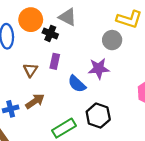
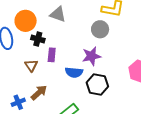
black cross: (50, 33) -> (38, 39), moved
blue semicircle: (77, 84) -> (74, 72), turned -30
black hexagon: (98, 116) -> (97, 85), moved

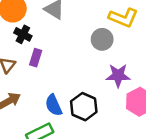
purple star: (91, 56) -> (118, 75), moved
blue semicircle: (74, 72) -> (54, 105), moved, turned 48

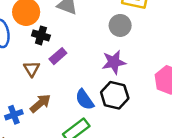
purple rectangle: (36, 58) -> (58, 56), turned 42
purple star: (118, 75) -> (114, 62), moved

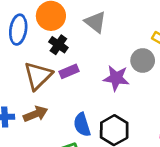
purple star: (114, 62) -> (116, 78), moved
brown triangle: (32, 69) -> (38, 76), size x1.6

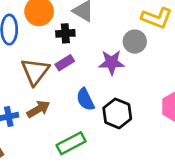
black cross: (58, 45) -> (65, 33), moved, turned -30
blue semicircle: (82, 125) -> (85, 99), moved

